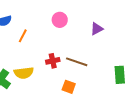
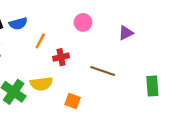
red cross: (53, 61) -> (61, 57), moved
orange square: (69, 87) -> (73, 101), moved

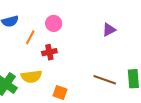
pink circle: (83, 22) -> (54, 23), moved
brown line: (103, 71) -> (105, 80), moved

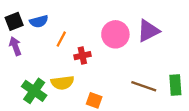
pink circle: (54, 23) -> (115, 34), moved, size x1.5
purple triangle: (109, 30) -> (148, 31), size x1.5

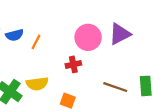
blue semicircle: (39, 21) -> (15, 35), moved
red cross: (82, 56) -> (73, 64), moved

